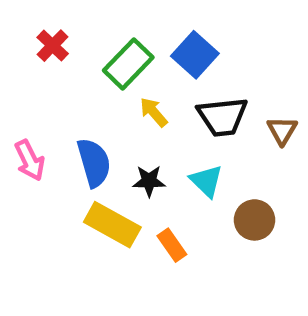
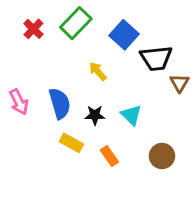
green rectangle: (128, 64) -> (76, 23), moved
black trapezoid: (222, 117) -> (156, 58), moved
brown circle: (255, 220) -> (162, 156), moved
yellow rectangle: (112, 225) -> (71, 143), size x0.7

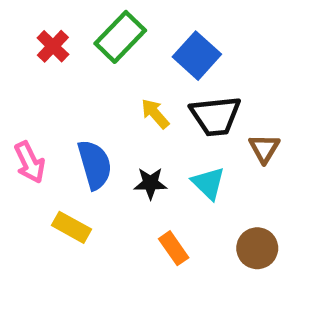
black trapezoid: (156, 58) -> (215, 116), moved
brown triangle: (179, 83) -> (264, 148), moved
yellow rectangle: (71, 143) -> (71, 227), moved

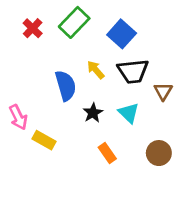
pink arrow: (30, 162) -> (18, 117), moved
blue semicircle: (95, 165) -> (66, 86), moved
black star: (150, 183) -> (93, 113), turned -30

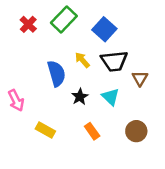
yellow rectangle: (44, 140) -> (45, 130), moved

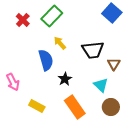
blue square: (104, 29) -> (112, 13), moved
yellow arrow: (82, 60) -> (60, 43), moved
cyan triangle: (111, 97) -> (101, 85), moved
orange rectangle: (92, 131) -> (75, 107), size x1.6

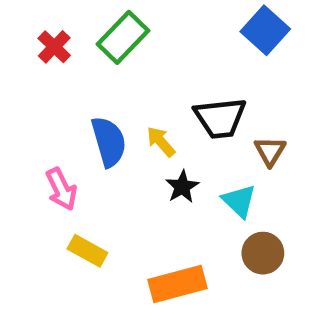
yellow arrow: (60, 43) -> (161, 142), moved
black star: (65, 79) -> (182, 187), moved
pink arrow: (13, 82) -> (61, 189), moved
orange rectangle: (75, 107) -> (178, 284), moved, turned -70

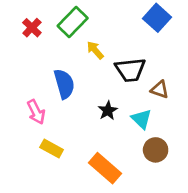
yellow arrow: (161, 142) -> (95, 50), moved
brown triangle: (270, 151) -> (160, 89), turned -42
orange rectangle: (178, 284) -> (105, 168), turned 56

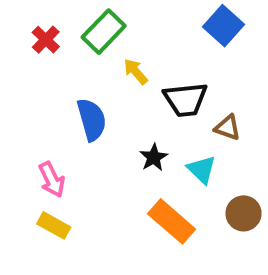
pink arrow: (36, 112) -> (52, 179), moved
yellow rectangle: (52, 148) -> (54, 225), moved
brown circle: (156, 150) -> (244, 213), moved
orange rectangle: (105, 168) -> (172, 221), moved

